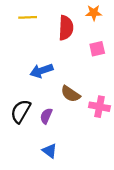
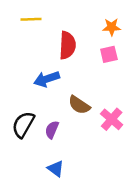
orange star: (94, 13) -> (112, 27), moved
red semicircle: (66, 28) -> (67, 45), moved
pink cross: (99, 107) -> (112, 119), turned 30

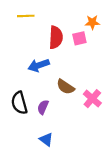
pink square: (109, 54) -> (79, 38), moved
black semicircle: (23, 124) -> (19, 103), turned -45

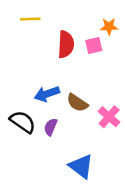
blue arrow: (39, 65) -> (47, 94), moved
black semicircle: (19, 103) -> (23, 122), turned 140
blue triangle: (46, 139) -> (81, 166), moved, size x1.5

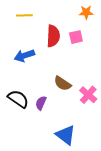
orange star: (109, 27) -> (86, 12), moved
blue arrow: (47, 94) -> (24, 56), moved

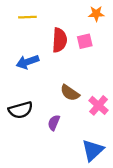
black semicircle: (18, 99) -> (21, 110), turned 130
purple semicircle: (41, 103) -> (54, 123), moved
blue triangle: (66, 135) -> (93, 150), moved, turned 40

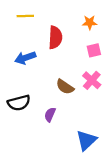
orange star: (96, 14) -> (90, 22), moved
pink square: (85, 41) -> (94, 50), moved
pink cross: (99, 105) -> (92, 80), moved

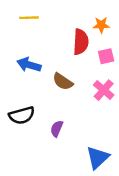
red semicircle: (55, 37) -> (81, 42), moved
blue arrow: (25, 58) -> (29, 65), turned 36
brown semicircle: (65, 87) -> (63, 82), moved

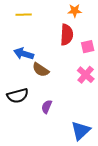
orange star: (101, 25) -> (75, 11), moved
brown semicircle: (63, 82) -> (41, 70), moved

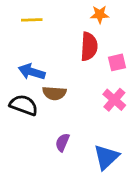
brown semicircle: (41, 70) -> (54, 93), turned -30
black semicircle: (18, 96) -> (24, 105), moved, turned -145
blue triangle: (81, 131) -> (106, 157), moved

